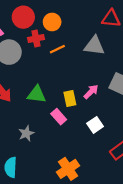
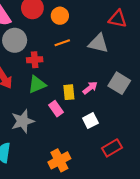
red cross: (36, 38) -> (35, 60), moved
green triangle: (37, 94) -> (37, 85), turned -36
gray star: (26, 133) -> (23, 121), size x1.5

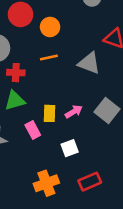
orange cross: (59, 160) -> (46, 183), moved

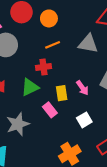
red cross: (16, 73) -> (44, 67), moved
pink arrow: (74, 112) -> (82, 88), turned 96

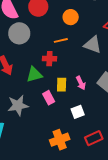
orange circle: (49, 18) -> (71, 17), moved

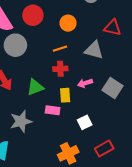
red cross: (49, 59) -> (60, 69), moved
pink arrow: (81, 83) -> (85, 83), moved, turned 104
pink rectangle: (49, 98) -> (53, 110), turned -48

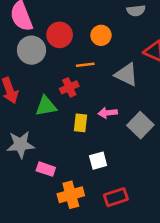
red circle: (33, 15) -> (60, 35), moved
red cross: (60, 69) -> (69, 87), moved, turned -32
pink rectangle: (53, 110) -> (46, 169), moved

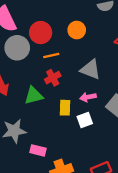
orange line: (85, 65) -> (51, 56), moved
gray triangle: (126, 75) -> (91, 70), moved
white square: (98, 161) -> (85, 120), moved

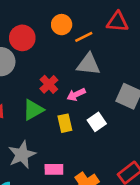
orange line: (51, 56) -> (84, 37), moved
pink arrow: (88, 97) -> (76, 95), moved
yellow rectangle: (65, 108) -> (65, 123), moved

